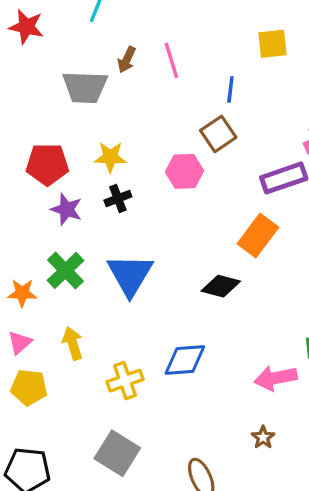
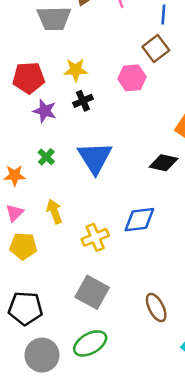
green cross: (65, 270) -> (46, 157), size x0.6

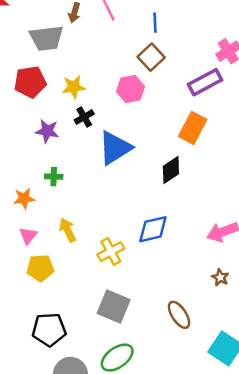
red pentagon: (29, 78) -> (30, 82), moved
green cross: (46, 157) -> (54, 177), turned -35
blue triangle: (95, 158) -> (115, 148), moved, turned 36
black diamond: (164, 163) -> (171, 170), turned -40

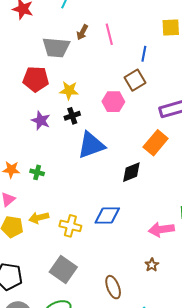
green cross: (54, 177) -> (37, 172), moved
yellow arrow: (68, 230) -> (39, 218), moved, turned -90
yellow cross: (111, 252) -> (70, 226), turned 30

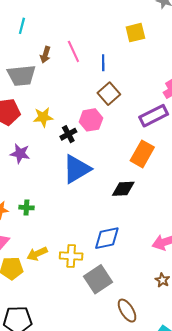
blue line: (144, 54) -> (103, 63), moved
black cross: (72, 116) -> (68, 134), moved
black diamond: (131, 172) -> (123, 189), turned 30
gray square: (63, 270) -> (98, 279), moved, turned 32

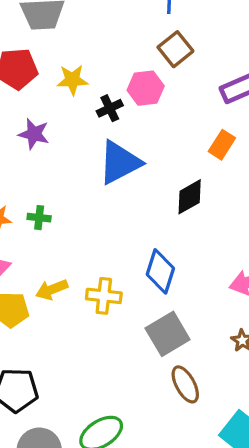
orange rectangle: (142, 154) -> (222, 145), size x0.7
black diamond: (123, 189) -> (190, 197), turned -30
blue diamond: (107, 238) -> (160, 271), turned -64
gray square: (98, 279) -> (168, 334), moved

